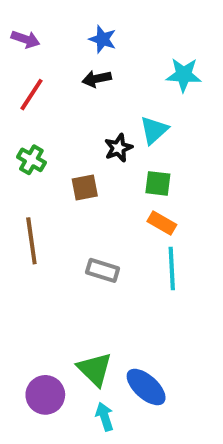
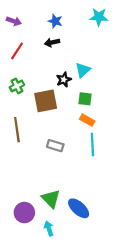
cyan star: (184, 75) -> (99, 17), moved
green cross: (31, 160) -> (17, 86), turned 32
brown square: (85, 187) -> (46, 101), size x1.6
cyan arrow: (105, 417) -> (49, 228), moved

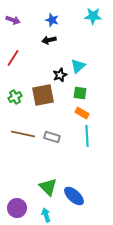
red line: (17, 51) -> (13, 58), moved
green cross: (17, 86) -> (15, 97), moved
brown line: (17, 130) -> (23, 134), moved, turned -70
purple circle: (24, 213) -> (17, 208), moved

